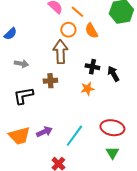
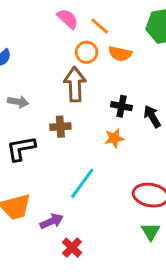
orange semicircle: (91, 31) -> (120, 54), turned -49
purple arrow: (44, 132) -> (52, 221), moved
cyan line: (74, 136) -> (82, 183), moved

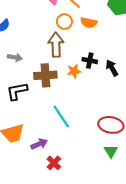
brown cross: (60, 127) -> (45, 75), size x1.5
orange star: (114, 138) -> (74, 71), moved
cyan line: (82, 183) -> (61, 116), turned -70

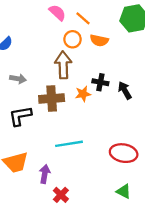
cyan line: (61, 116) -> (69, 144), turned -65
purple arrow: (39, 144) -> (45, 174), turned -56
green triangle: (111, 151) -> (124, 191), moved, turned -32

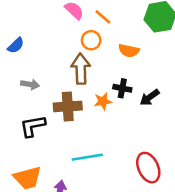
orange semicircle: (99, 40) -> (129, 51), moved
black arrow: (125, 90) -> (150, 97), turned -96
red ellipse: (124, 153) -> (148, 168), turned 56

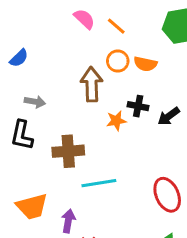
orange circle: (91, 40) -> (118, 61), moved
brown cross: (68, 106) -> (68, 151), moved
black L-shape: (33, 126) -> (22, 135), moved, turned -68

